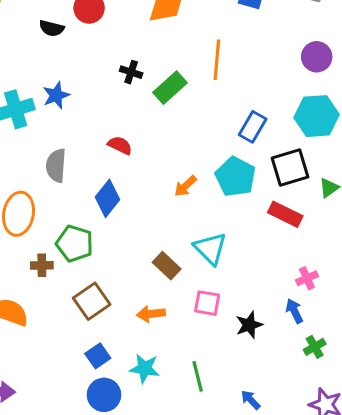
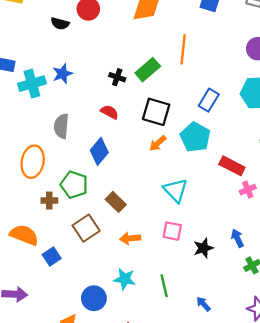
black cross: (131, 72) -> (117, 77), moved
black square: (290, 167) -> (156, 112), moved, turned 32
brown rectangle: (167, 266) -> (116, 202), moved
pink cross: (307, 278) -> (248, 190), moved
blue square: (98, 356) -> (52, 257), moved

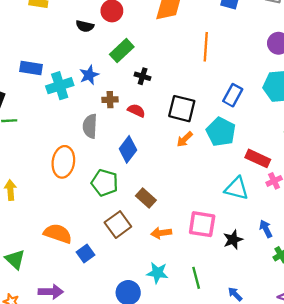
green rectangle: (148, 70) -> (122, 51), moved
cyan triangle: (175, 190) -> (237, 188), moved, turned -30
brown cross: (49, 201) -> (110, 100), moved
pink square: (172, 231) -> (202, 224), size x1.4

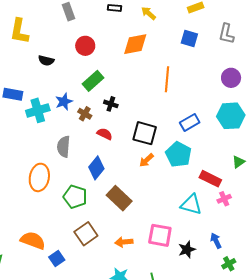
black semicircle: (85, 26) -> (46, 60), moved
blue rectangle: (233, 95) -> (190, 123), turned 30
brown cross: (110, 100) -> (85, 114), moved, turned 32
brown rectangle: (146, 198) -> (119, 198), moved, size x1.4

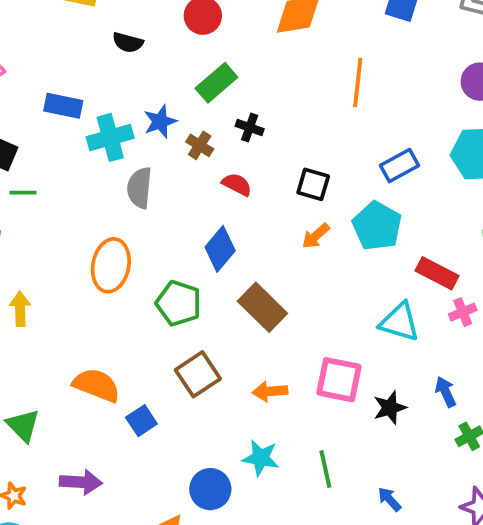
black square: (145, 133) -> (313, 184), size x0.7
gray semicircle: (64, 147) -> (139, 188), moved

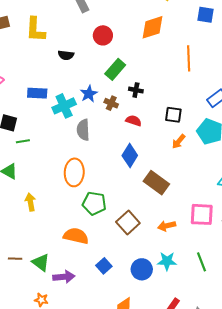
green pentagon: (179, 303) -> (94, 203), moved
blue square: (141, 421) -> (104, 266), moved
purple arrow: (81, 482) -> (64, 277), moved
blue circle: (210, 489) -> (142, 269), moved

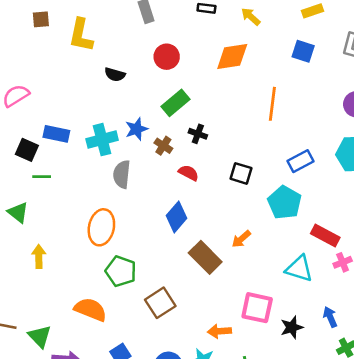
blue rectangle: (37, 93) -> (56, 134), moved
orange arrow: (179, 141) -> (241, 239), moved
orange arrow: (167, 226) -> (219, 331), moved

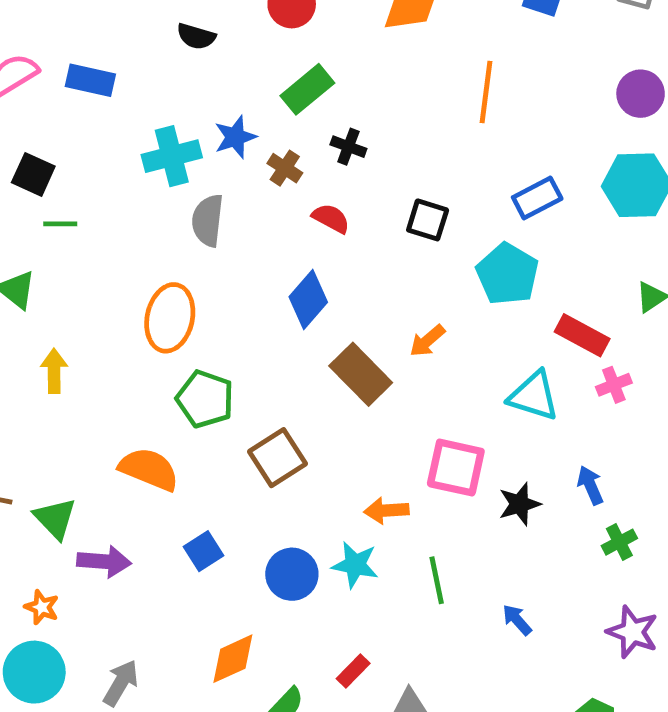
blue rectangle: (56, 134) -> (90, 80), moved

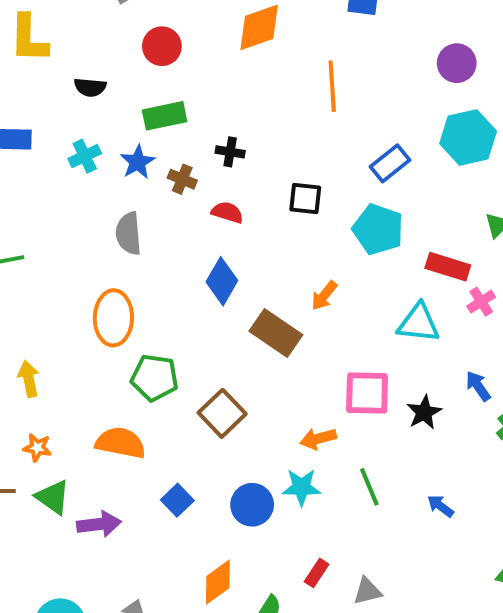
green rectangle: (307, 89) -> (165, 116), moved, turned 39
cyan cross: (172, 156) -> (85, 156), moved, size x0.7
orange star: (42, 607) -> (37, 448), moved

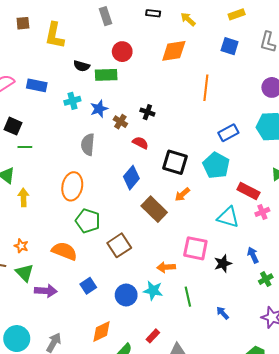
green rectangle: (165, 116) -> (106, 75), moved
black square: (305, 198) -> (175, 162), moved, size x1.4
yellow arrow: (29, 379) -> (24, 197), moved

